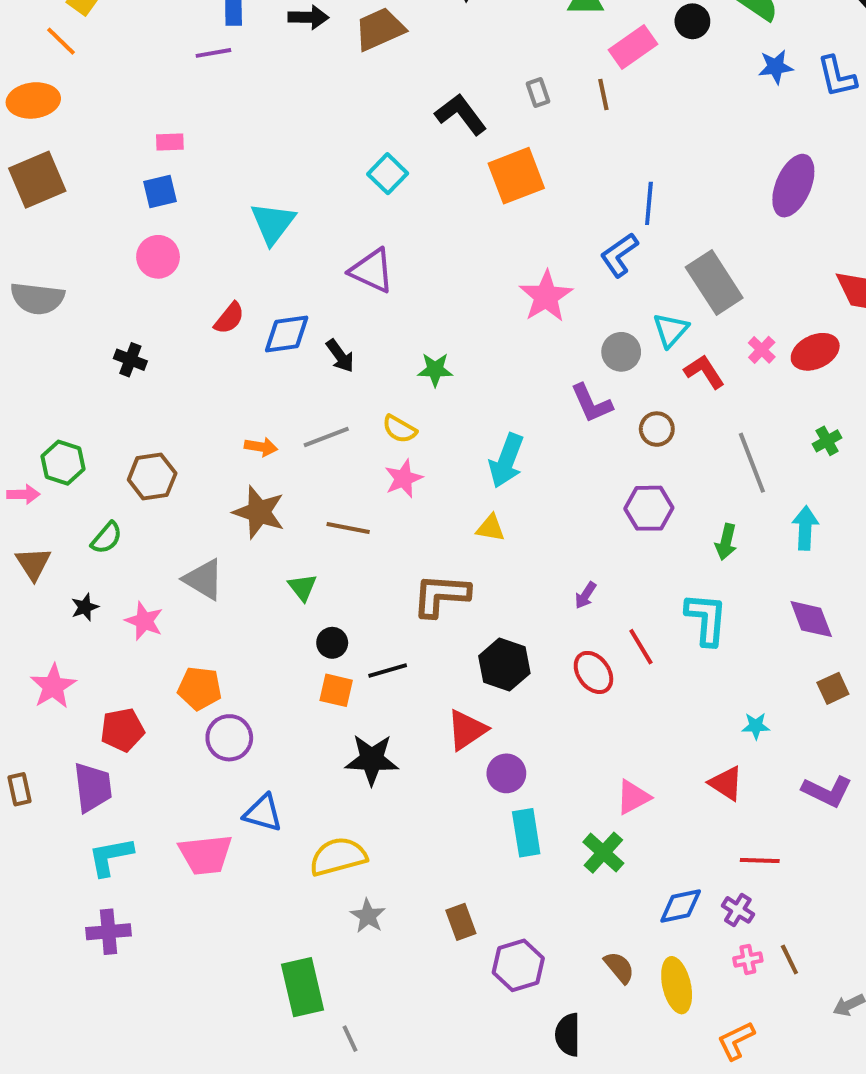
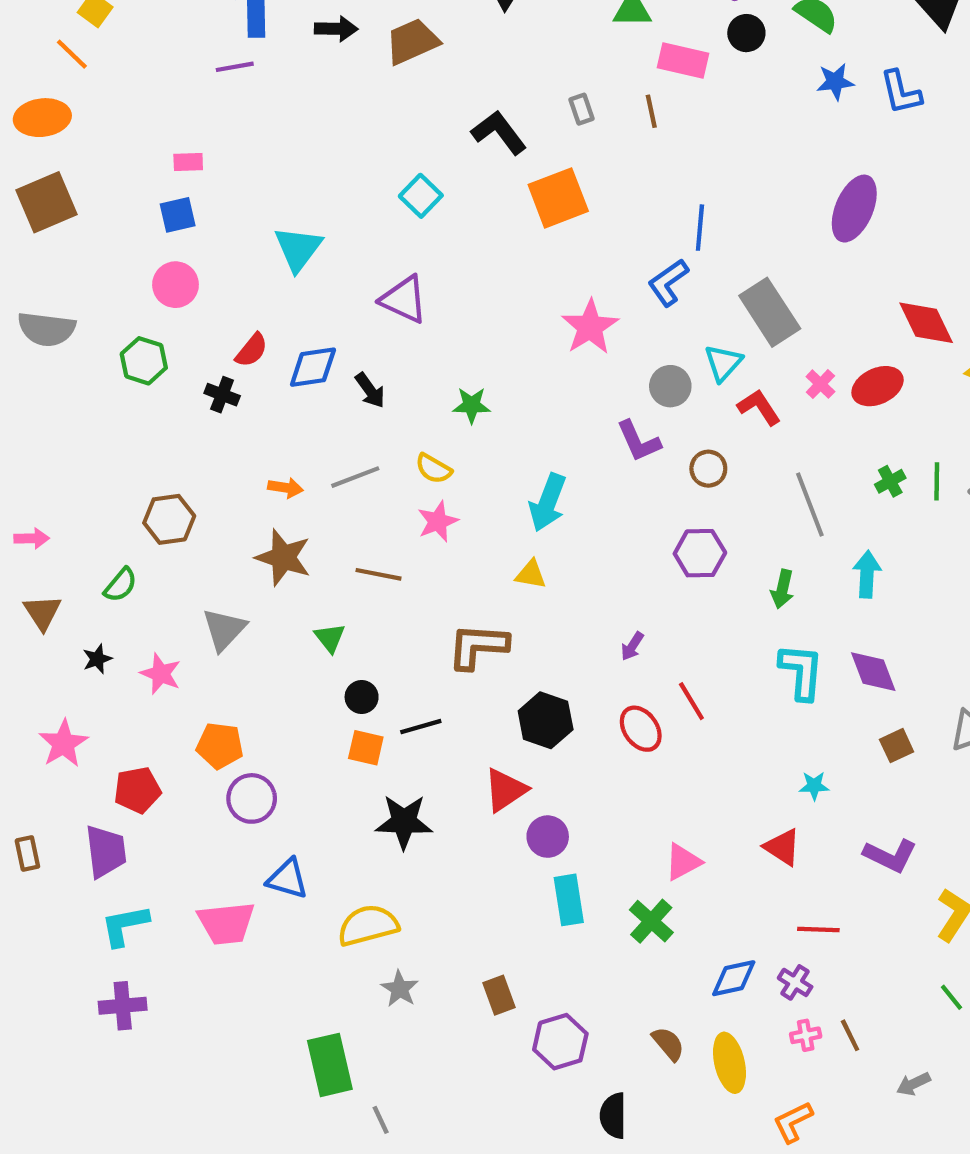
pink rectangle: (633, 47) -> (683, 61), turned 48
black cross: (130, 360) -> (222, 395), moved
green hexagon: (63, 463) -> (144, 361), moved
gray triangle: (204, 579) -> (224, 629), turned 42
cyan L-shape: (706, 619) -> (801, 672), moved

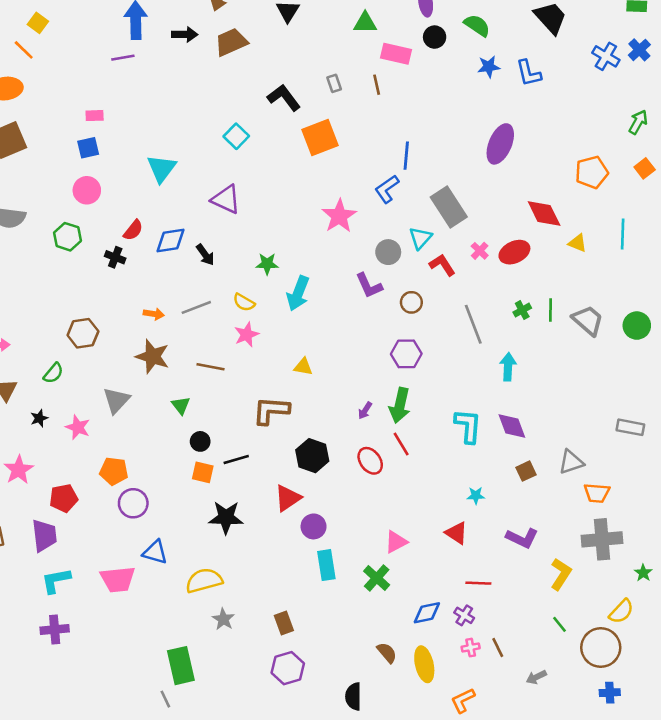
cyan arrow: (548, 502) -> (298, 293), moved
green arrow: (782, 589) -> (400, 405), moved, size x1.5
purple hexagon: (560, 1042) -> (288, 668), moved
gray line: (381, 1120) -> (165, 699), moved

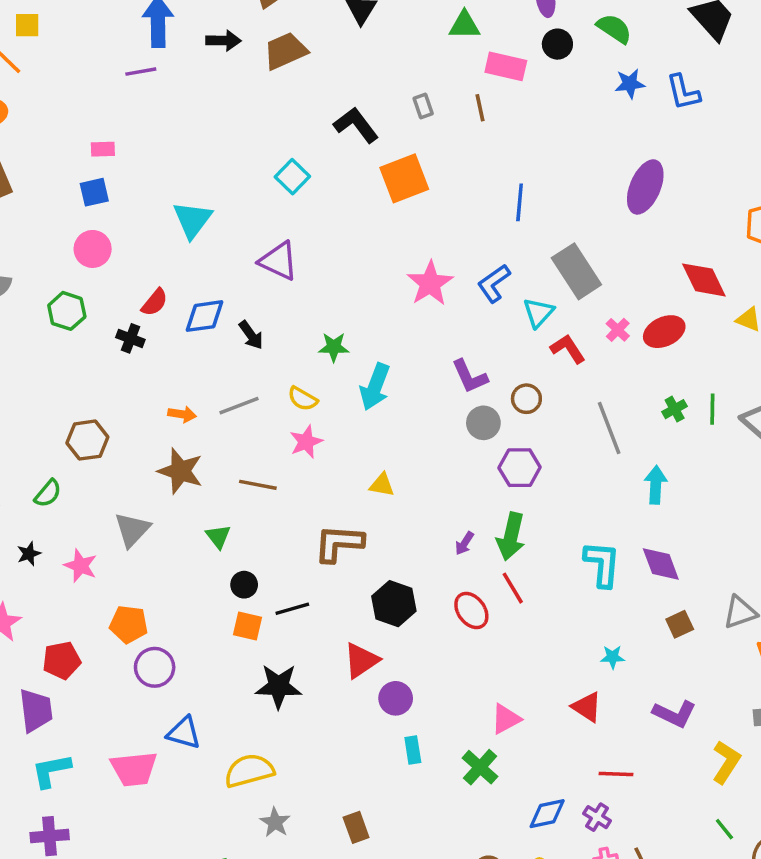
yellow square: (38, 23) -> (27, 25), turned -36
blue L-shape: (387, 189) -> (494, 283), moved
gray circle: (388, 252) -> (483, 423), moved
cyan rectangle: (326, 565) -> (413, 750), size x0.7

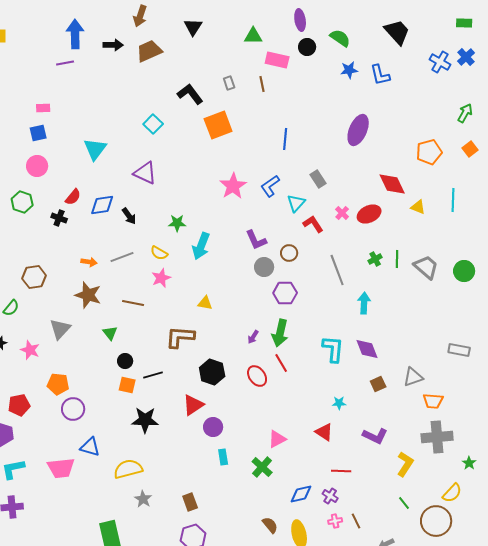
gray rectangle: (576, 271) -> (318, 179), size x0.6

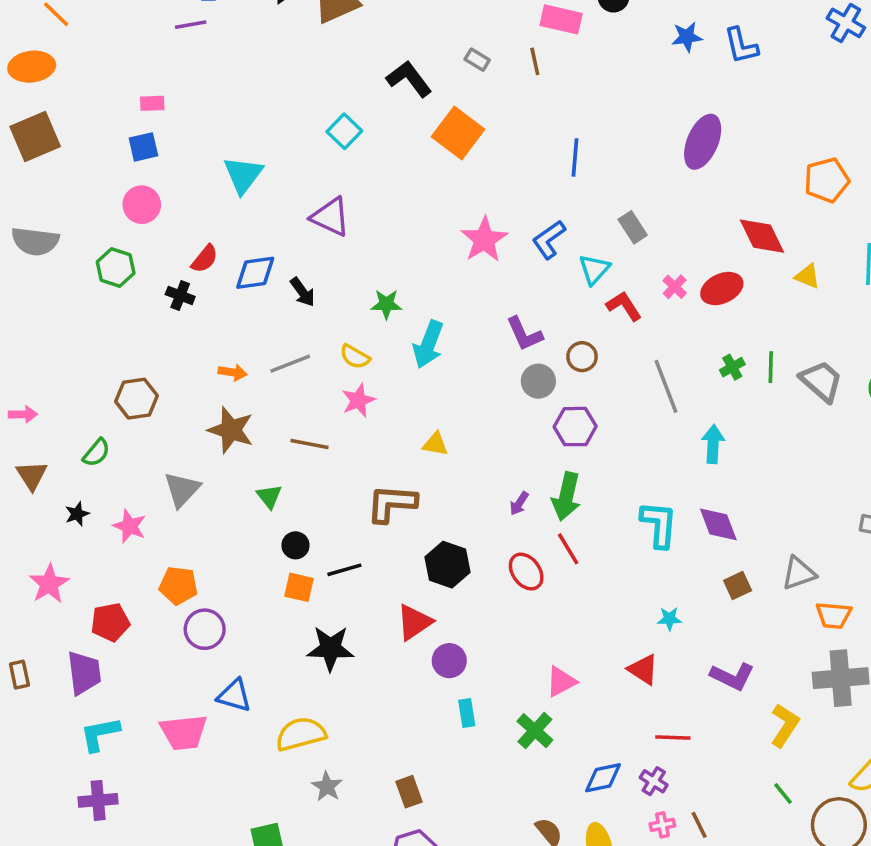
gray rectangle: (229, 83) -> (477, 60), turned -40
orange square: (218, 125) -> (458, 133), turned -32

